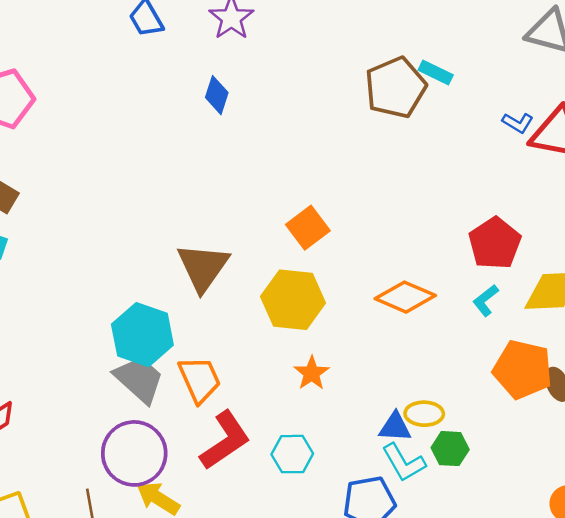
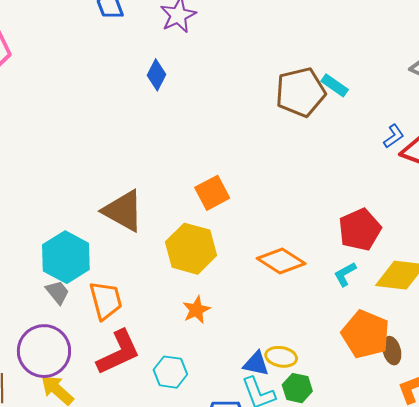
blue L-shape: (518, 123) -> (394, 136), turned -75
brown triangle: (203, 267) -> (123, 211), turned -45
gray trapezoid: (139, 379) -> (57, 292), size x0.6

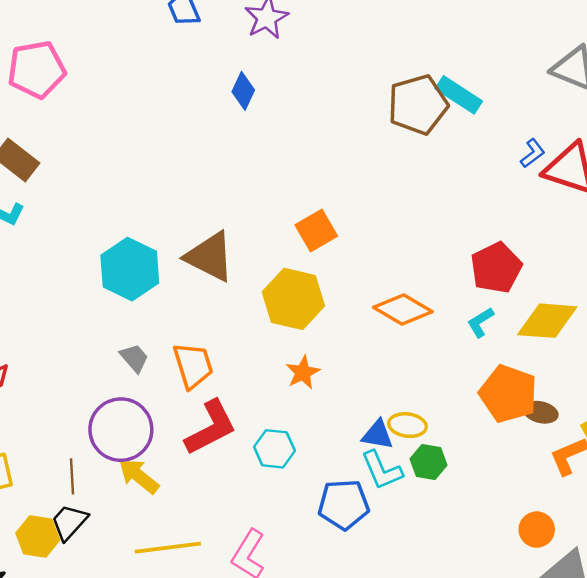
cyan rectangle: (335, 85) -> (459, 95), size x1.4
cyan hexagon: (66, 257) -> (130, 269), moved
brown ellipse: (392, 351) -> (541, 412), turned -60

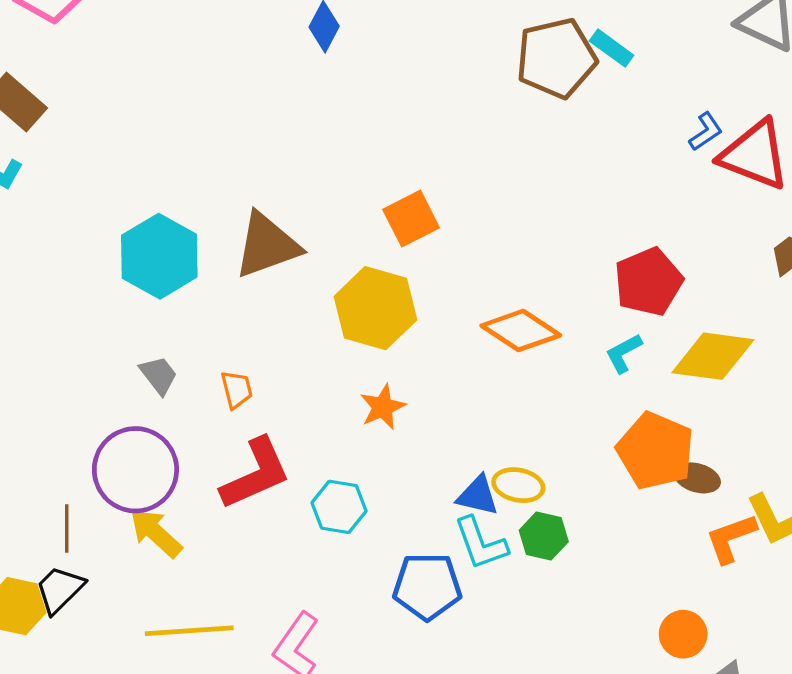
cyan rectangle: (459, 95) -> (612, 48), size x0.7
brown triangle: (210, 257) -> (267, 245), turned -50
orange trapezoid: (193, 365) -> (237, 390), size x0.6

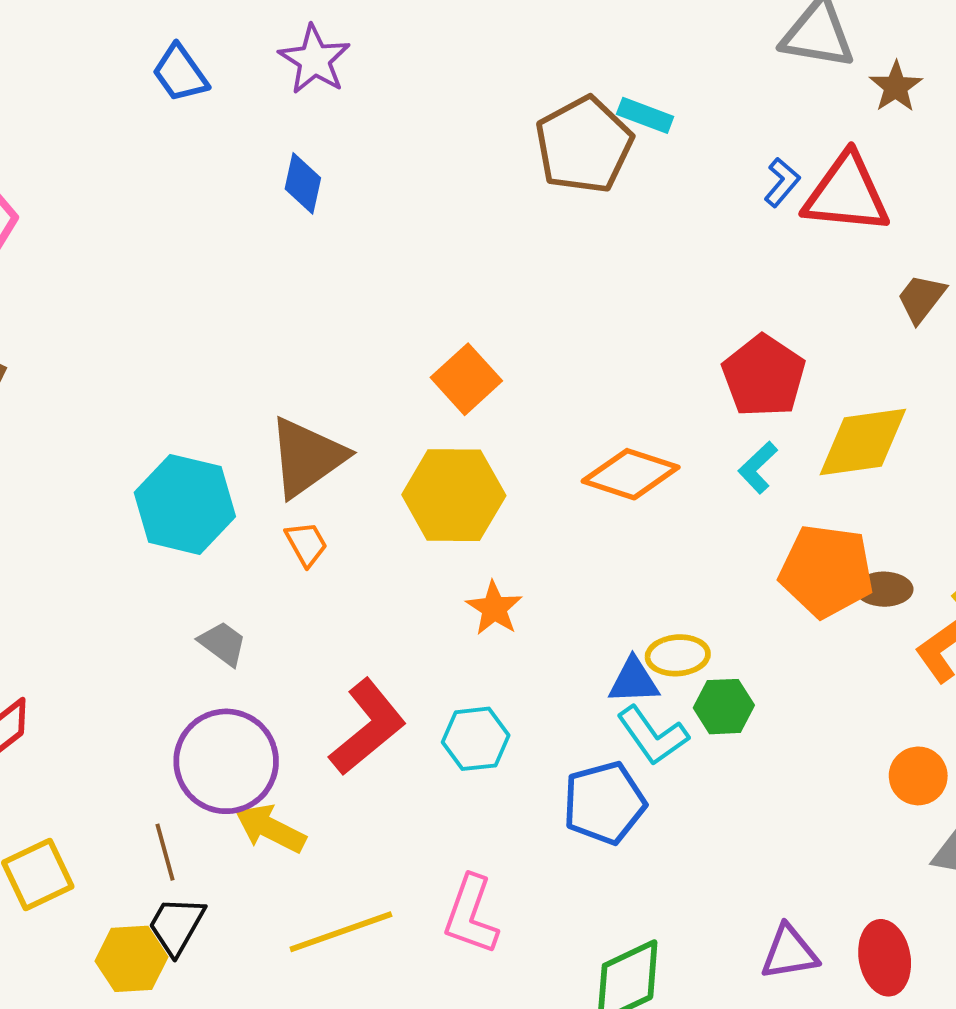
orange trapezoid: (237, 390) -> (306, 544), moved

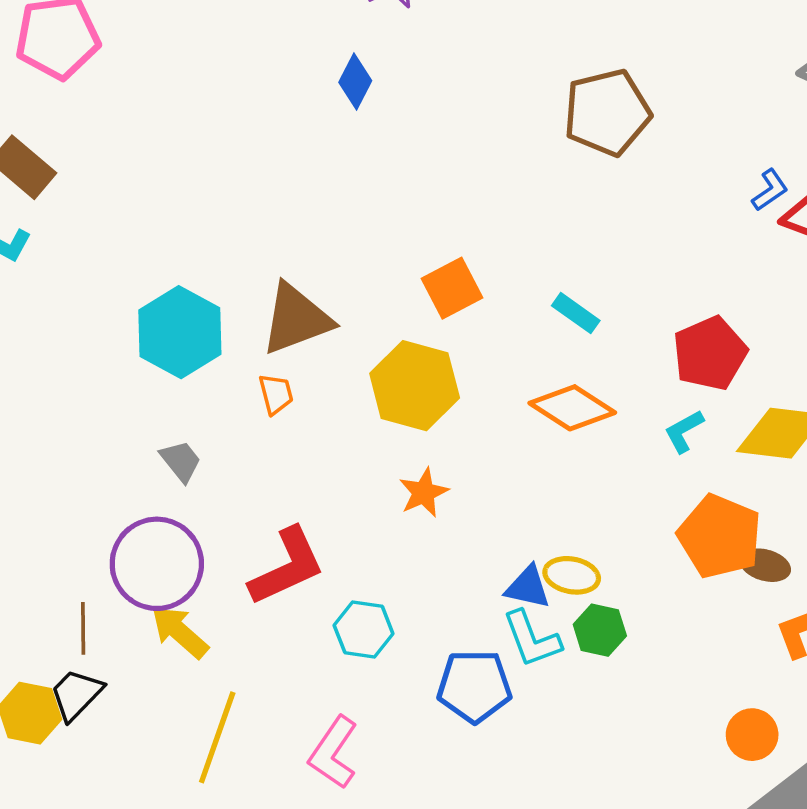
cyan rectangle: (645, 115) -> (576, 313), moved
cyan hexagon: (476, 739) -> (364, 629), moved
yellow line: (341, 932) -> (217, 737), turned -66

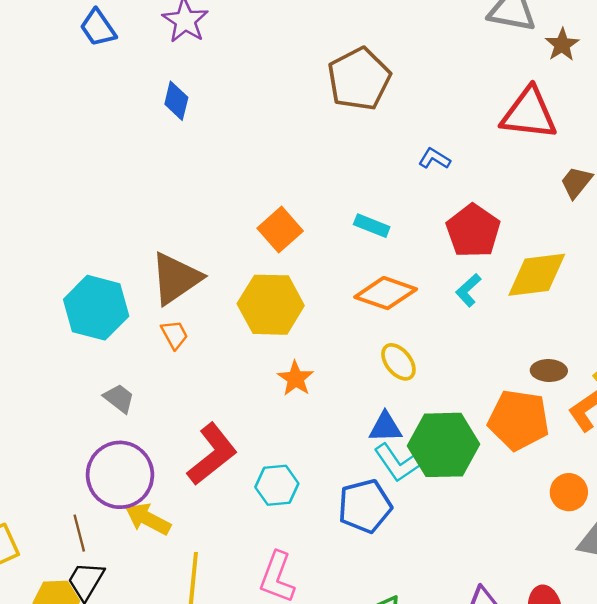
blue L-shape: (770, 190) -> (434, 159), moved, turned -100
orange pentagon: (720, 536) -> (519, 420), moved
yellow ellipse: (572, 575) -> (398, 362), moved, turned 54
green hexagon: (600, 630) -> (444, 445), size x1.8

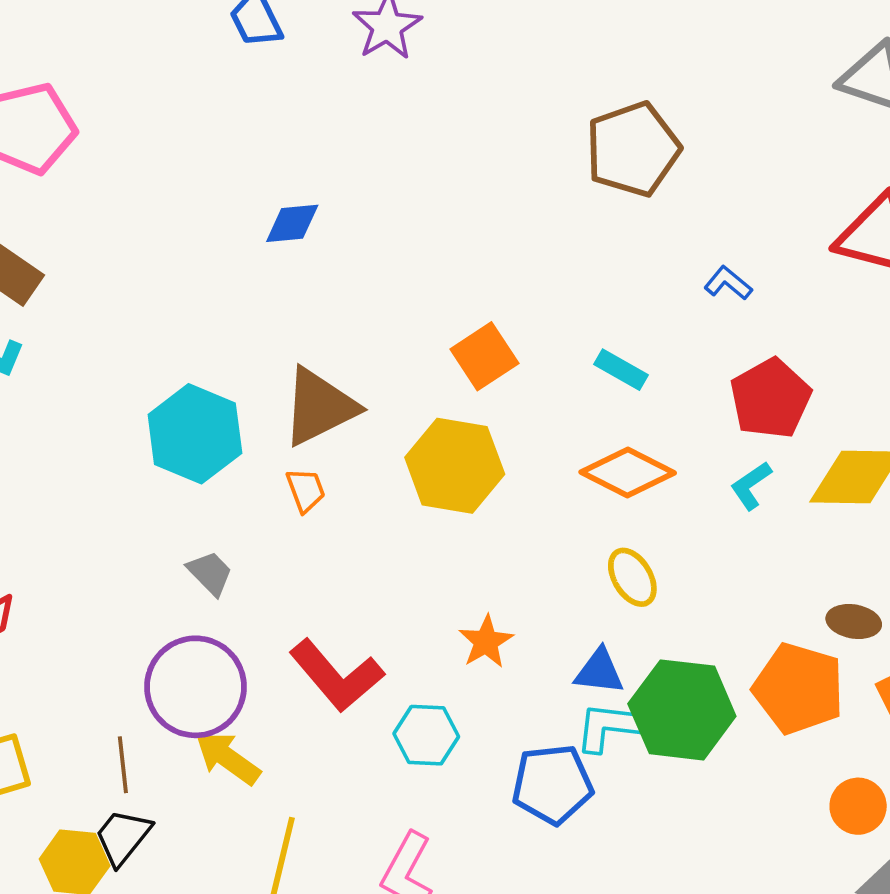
blue diamond: (176, 101) -> (292, 223), moved, turned 63
orange star: (296, 379) -> (486, 642), moved
red L-shape: (212, 454) -> (337, 676), turned 80
cyan L-shape: (397, 463) -> (609, 727), turned 123

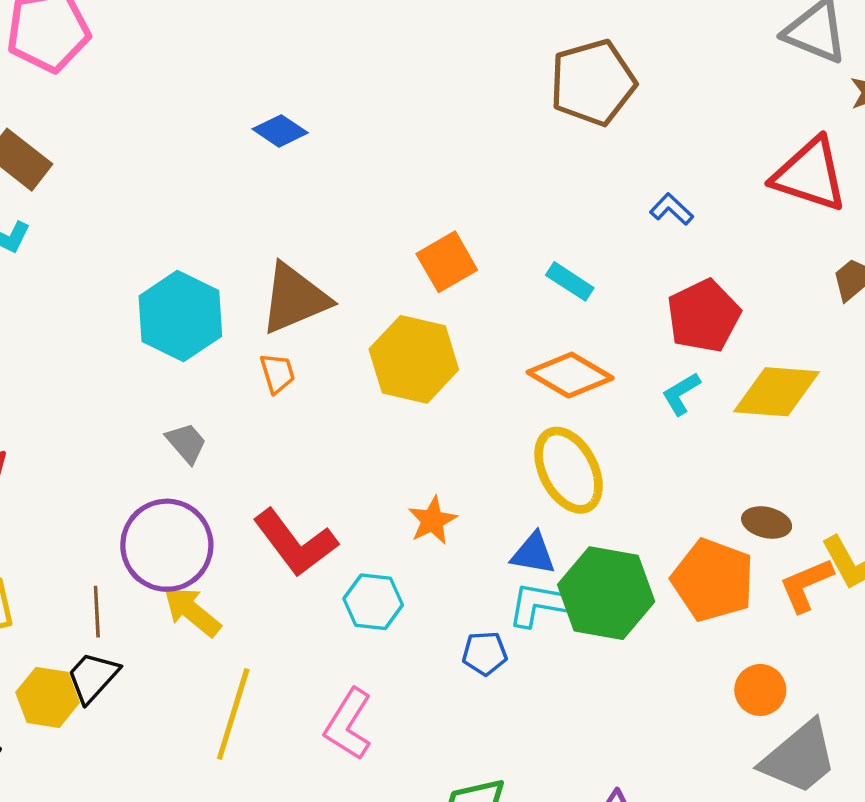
blue diamond: (292, 223) -> (280, 131), turned 36
yellow ellipse: (632, 577) -> (569, 470), size x1.6
blue pentagon: (552, 784) -> (485, 653), size x0.6

